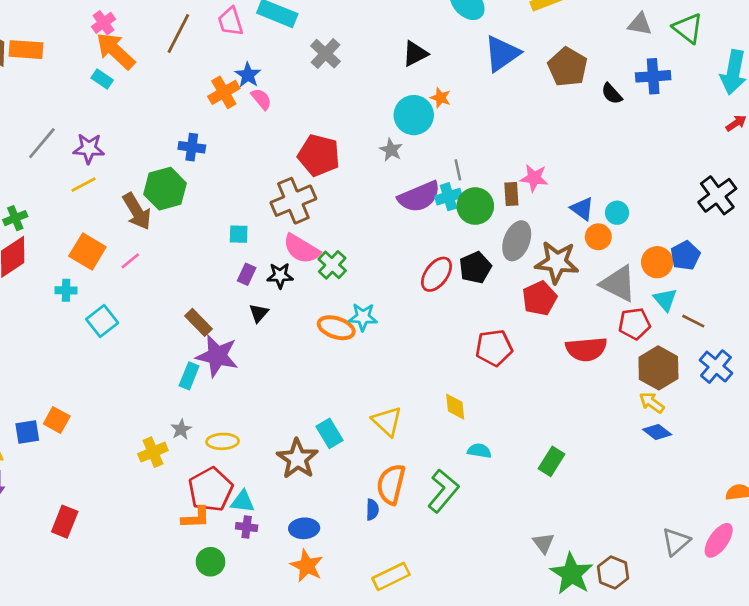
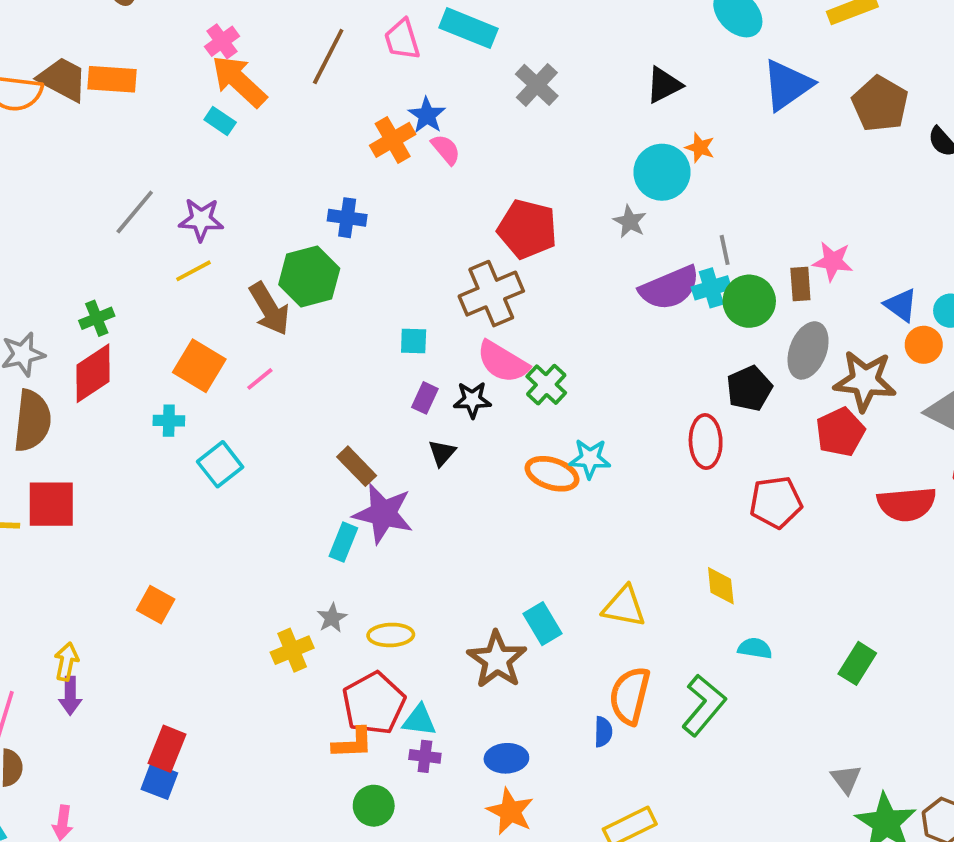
red ellipse: (436, 274) -> (706, 442), moved, turned -39
yellow triangle: (387, 421) -> (624, 607), turned -32
blue square: (27, 432) -> (159, 781), moved, turned 30

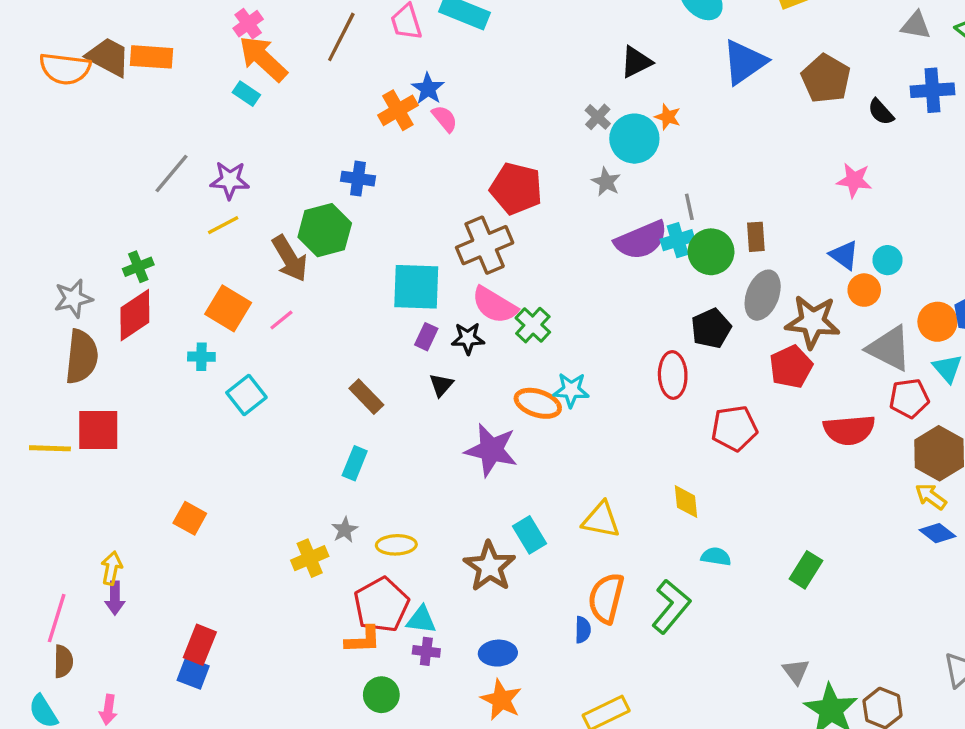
gray cross: (537, 85) -> (598, 117), moved, size x0.7
pink star: (833, 261) -> (854, 180), moved
cyan square: (414, 341) -> (416, 287), size x2.0
purple star: (383, 514) -> (491, 450), moved

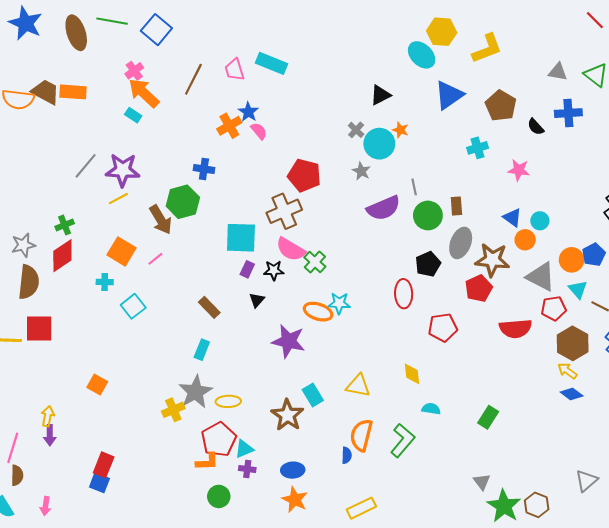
purple star: (230, 180) -> (123, 170), size x1.4
cyan cross: (678, 240) -> (478, 148), moved
gray star: (345, 530) -> (196, 392), size x2.0
cyan triangle: (421, 620) -> (244, 449), turned -30

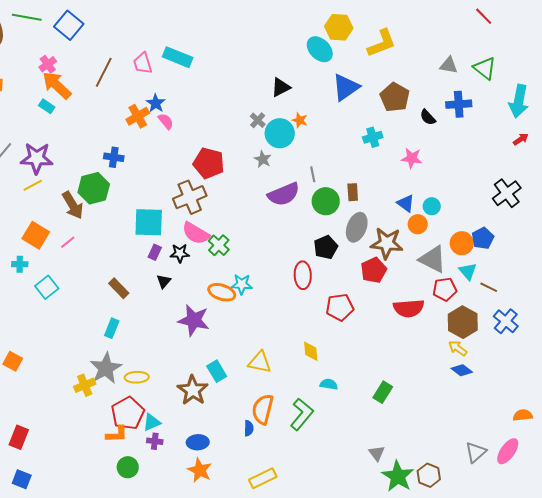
blue square: (99, 483) -> (22, 479), moved

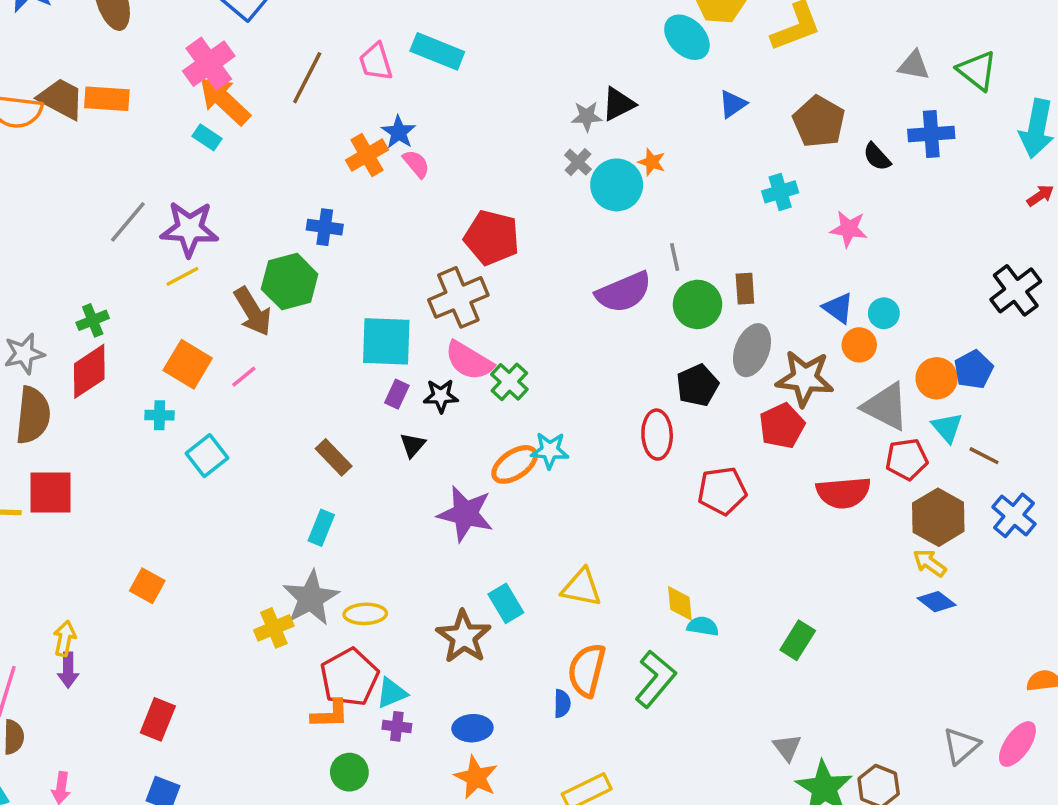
pink cross: (48, 64) -> (209, 64), size x1.6
blue triangle: (346, 87) -> (733, 104), size x0.6
gray star: (263, 159) -> (587, 116), moved, turned -30
orange ellipse: (222, 292) -> (515, 464), turned -52
yellow diamond: (311, 351) -> (680, 603), moved

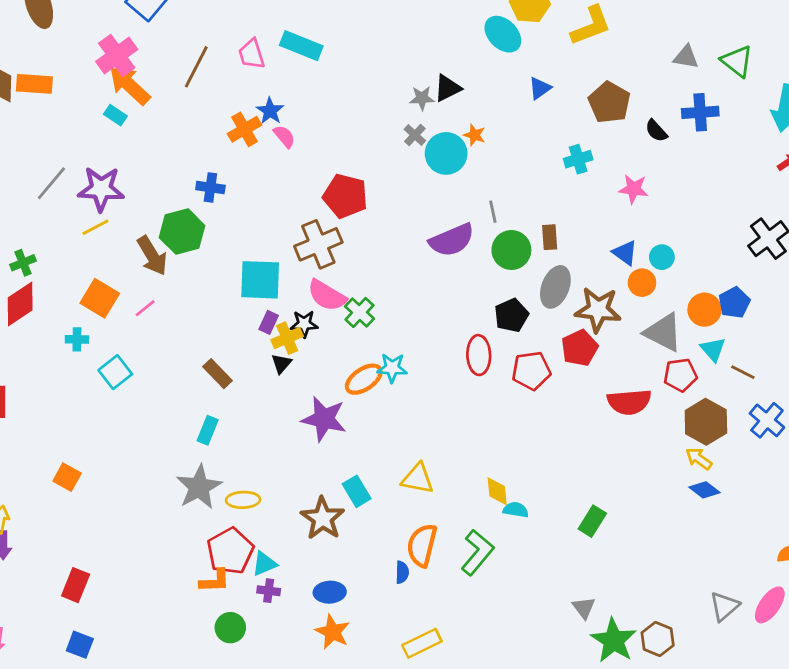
red pentagon: (722, 491) -> (531, 371), moved
yellow cross: (274, 628) -> (287, 338), moved

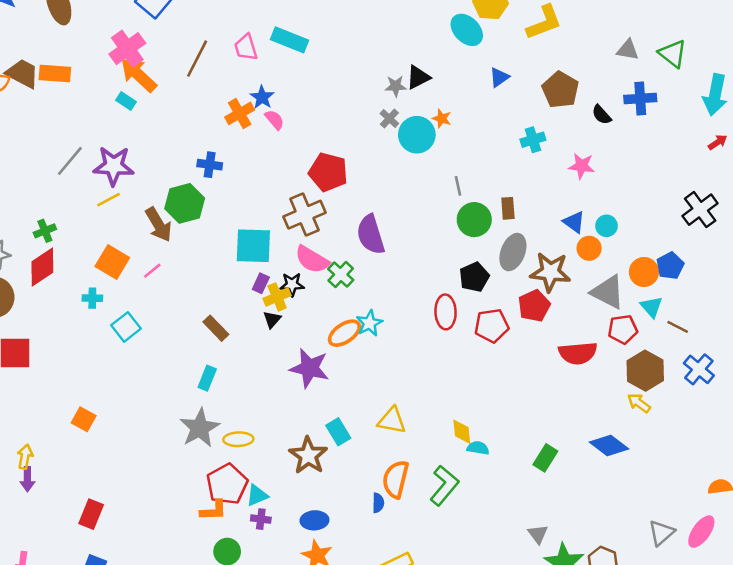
purple semicircle: (452, 240) -> (371, 235), moved, turned 96
cyan star: (392, 368) -> (369, 323), turned -30
blue diamond: (704, 490) -> (609, 445), moved, size x1.4

